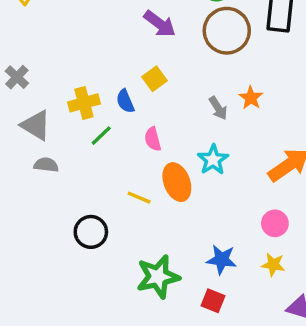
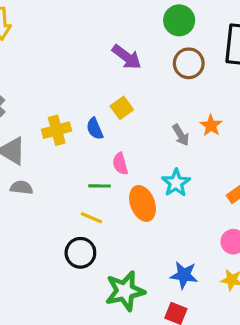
brown circle: (227, 31) -> (189, 63), size x0.7
green line: (101, 136) -> (100, 186), moved, turned 45
yellow line: (139, 198) -> (92, 218), moved
black circle: (91, 232) -> (80, 253), moved

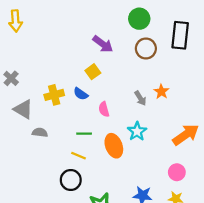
yellow square: (122, 108) -> (93, 72), moved
blue semicircle: (95, 129) -> (81, 94), turned -32
pink semicircle: (120, 164) -> (104, 109), moved
gray semicircle: (22, 188) -> (40, 132), moved

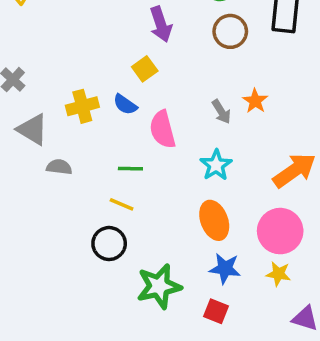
purple arrow: (103, 44) -> (161, 24), turned 35
pink semicircle: (104, 109) -> (163, 129), size x1.5
orange ellipse: (114, 146) -> (214, 220), moved
pink circle: (177, 172) -> (280, 231), size x1.6

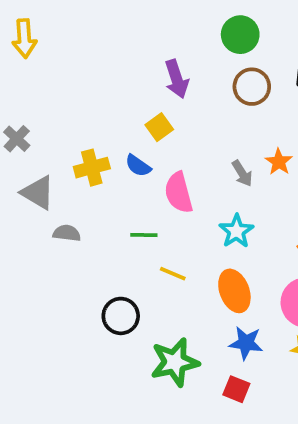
yellow line: (122, 204) -> (173, 274), moved

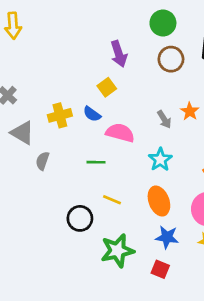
pink semicircle: (179, 193) -> (120, 133), turned 120
gray semicircle: (67, 233) -> (42, 161), turned -78
yellow line: (173, 274) -> (112, 200), moved

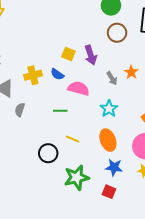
purple arrow: (119, 54) -> (91, 55), moved
yellow square: (107, 87) -> (68, 54), turned -32

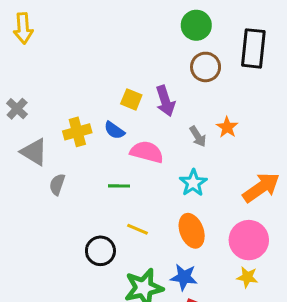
blue star: (114, 167) -> (184, 277), moved

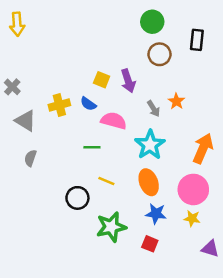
black rectangle: (253, 48) -> (197, 40), size x0.7
cyan star: (193, 183) -> (150, 145), size x1.4
gray semicircle: (57, 184) -> (30, 158), moved
orange arrow: (261, 187) -> (203, 148), turned -32
blue star: (184, 277) -> (156, 214), moved

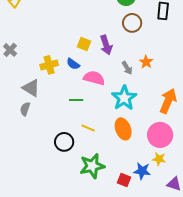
gray triangle: (26, 121) -> (31, 88), moved
blue star: (156, 214) -> (142, 171), moved

